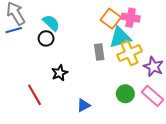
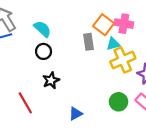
cyan triangle: (120, 37) -> (113, 44), size x0.6
black circle: (46, 38) -> (44, 51), moved
gray rectangle: (99, 52) -> (89, 42), moved

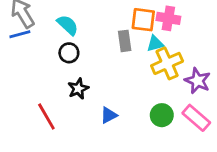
orange square: (104, 25) -> (143, 20), turned -30
blue triangle: (76, 114) -> (109, 115), moved

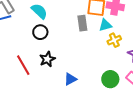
yellow cross: (167, 63) -> (114, 40), size x0.6
red line: (46, 116) -> (23, 65), moved

